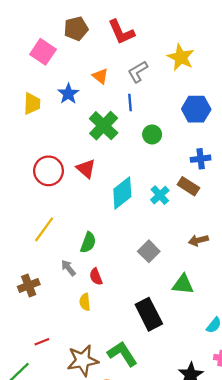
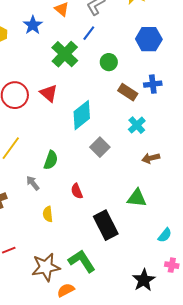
blue line: (130, 103) -> (89, 33), turned 42
brown rectangle: (188, 186) -> (128, 92), moved
cyan cross: (160, 195) -> (137, 125), moved
gray square: (149, 251) -> (100, 147), moved
red semicircle: (96, 277) -> (77, 191), moved

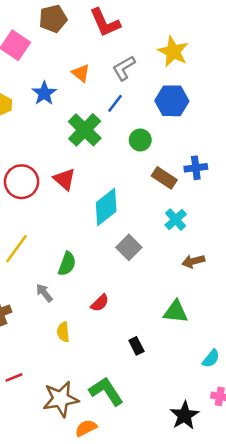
blue hexagon: (149, 39) -> (172, 101), moved
red semicircle: (77, 191) -> (100, 303), turned -112
black rectangle: (106, 225) -> (136, 346), size x0.5

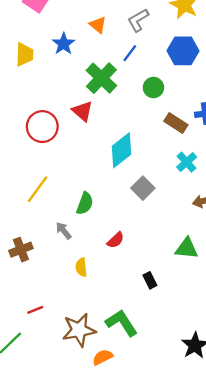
red triangle: (64, 179) -> (82, 111), moved

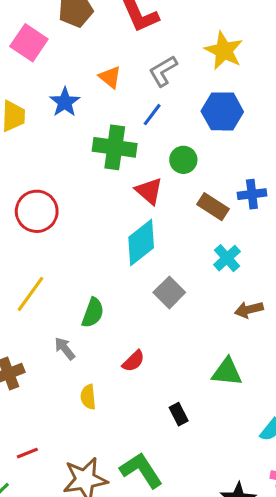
green cross: (101, 78) -> (115, 147), turned -36
red triangle: (82, 111) -> (149, 191), moved

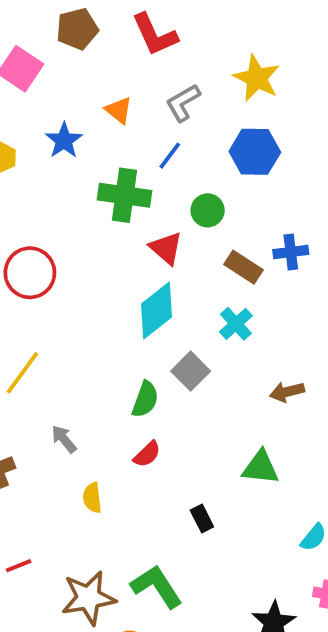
cyan cross: (227, 258) -> (236, 324), moved
green semicircle: (93, 313) -> (145, 399), moved

